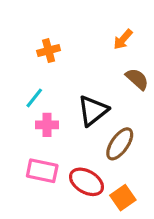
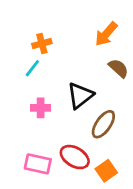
orange arrow: (123, 39) -> (106, 34), size x1.4
cyan line: (34, 98) -> (32, 68), moved
pink rectangle: (42, 171) -> (38, 164), moved

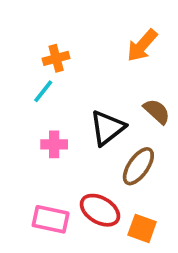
brown semicircle: (118, 68) -> (157, 111), moved
orange square: (106, 171) -> (142, 228), turned -35

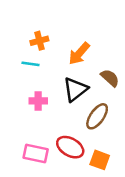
orange arrow: (142, 45) -> (79, 54), moved
cyan line: (43, 91) -> (30, 64), turned 60

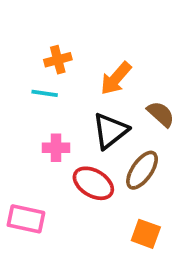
red ellipse: (70, 147) -> (93, 183), moved
pink rectangle: (36, 154) -> (26, 219), moved

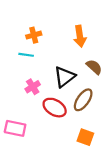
orange arrow: (116, 78) -> (80, 36), moved, turned -50
pink cross: (56, 148) -> (33, 87), turned -32

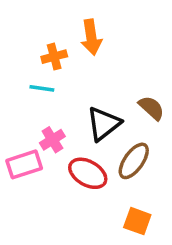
orange arrow: (80, 36) -> (91, 37), moved
pink rectangle: (15, 128) -> (24, 164), moved, turned -30

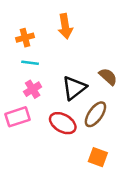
orange cross: (54, 57) -> (25, 38), moved
pink cross: (52, 140) -> (33, 89), moved

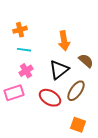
orange arrow: (65, 26) -> (64, 41), moved

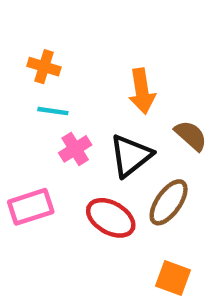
orange cross: (20, 30) -> (44, 67), turned 32
pink cross: (26, 71) -> (75, 149), moved

